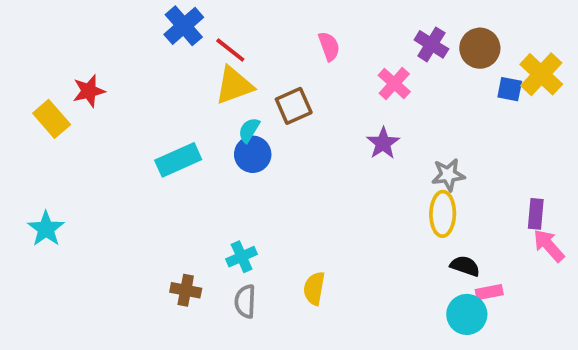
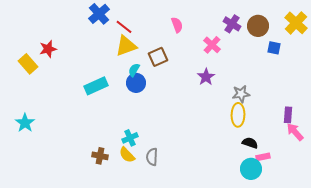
yellow cross: (541, 74) -> (296, 23), moved
yellow semicircle: (314, 288) -> (127, 155), moved, turned -54
gray semicircle: (245, 301) -> (152, 157), moved

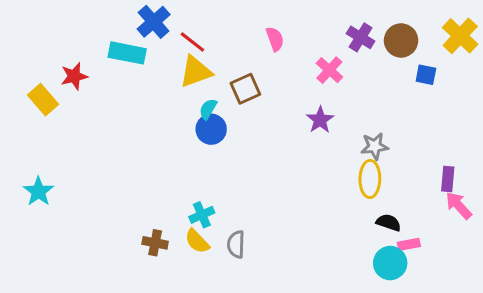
cyan rectangle: (96, 86) -> (127, 53), moved, turned 35

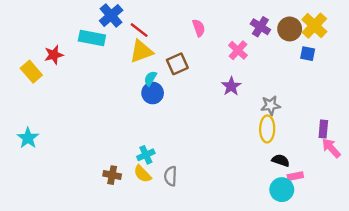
yellow cross: (460, 36) -> (314, 26), moved

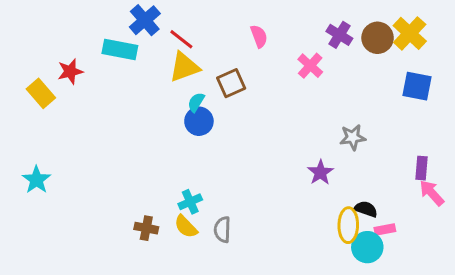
blue square: (308, 54) -> (417, 86), moved, size x1.5
purple star: (231, 86) -> (320, 172), moved
yellow ellipse: (267, 129) -> (348, 225), moved

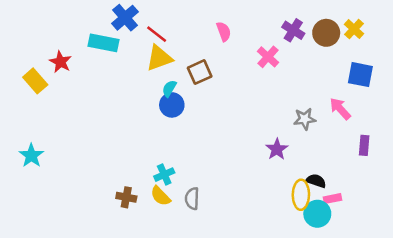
yellow cross: (410, 33) -> (354, 29), size x0.7
red star: (70, 71) -> (60, 62), turned -30
pink arrow: (432, 193) -> (340, 109), moved

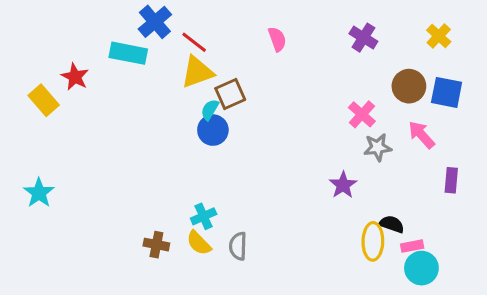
brown circle: (326, 33) -> (409, 86), moved
pink cross: (268, 57) -> (362, 114), moved
brown square: (200, 72) -> (230, 94), moved
cyan circle: (317, 214) -> (421, 268), moved

